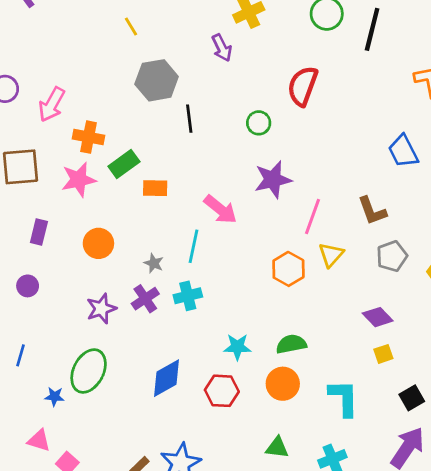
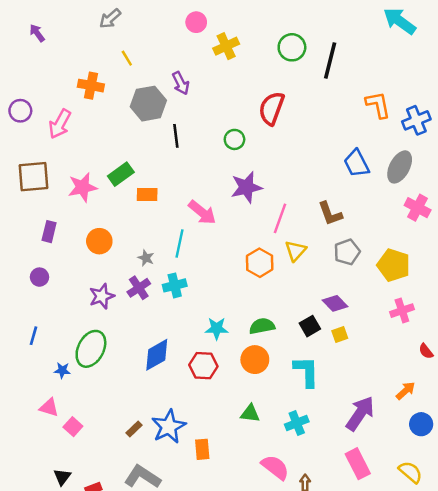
purple arrow: (222, 48) -> (181, 83), moved
orange cross: (89, 137) -> (91, 86), moved
black square: (412, 398) -> (310, 326), moved

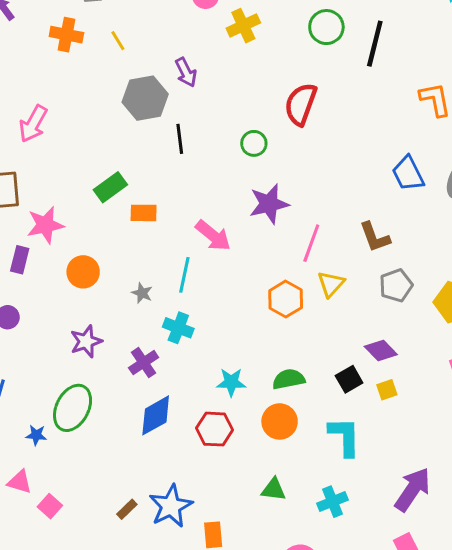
orange cross: (91, 86) -> (66, 35), moved
pink star: (83, 187) -> (45, 225), moved
cyan cross: (175, 285) -> (178, 328), turned 35
purple cross: (139, 288) -> (144, 363), moved

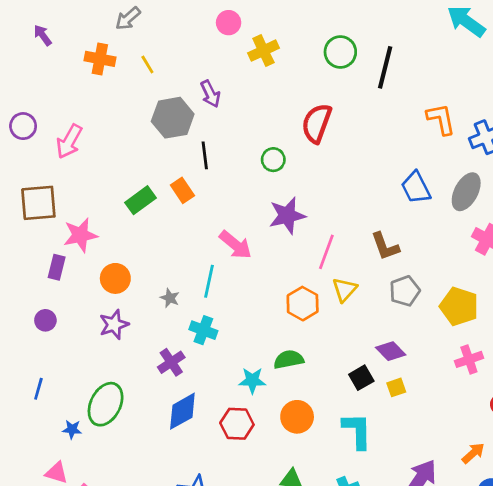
orange rectangle: (144, 213) -> (182, 190), moved, turned 55
purple star: (86, 341) -> (114, 325), moved
green semicircle: (289, 379) -> (289, 359), moved

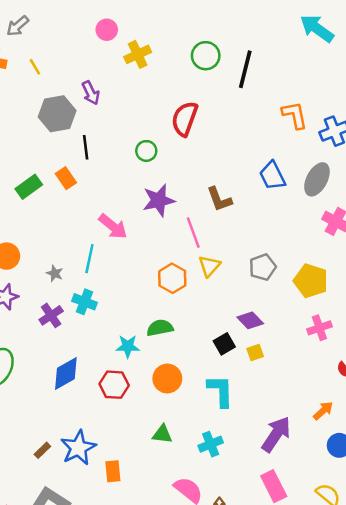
brown L-shape: (385, 246) -> (219, 199), moved
pink line: (326, 252) -> (193, 233), turned -40
purple cross: (171, 362) -> (51, 315), moved

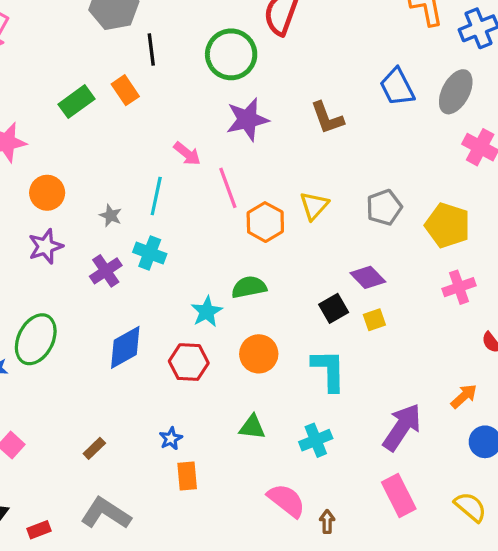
green circle: (146, 151) -> (231, 54), size x1.8
pink arrow: (113, 226) -> (187, 154), size x0.7
pink line: (193, 233) -> (228, 188), moved
cyan star: (128, 346) -> (207, 312), turned -30
blue star: (78, 448) -> (171, 439), moved, size x0.5

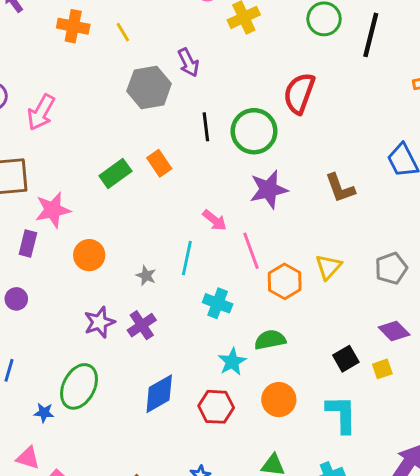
black line: (151, 49) -> (206, 127), moved
purple star: (45, 246) -> (99, 322), moved
cyan cross: (150, 253) -> (218, 303), moved
purple diamond: (368, 277) -> (394, 331), moved

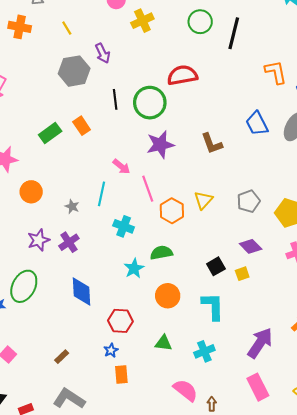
yellow line: (123, 32) -> (67, 28), moved
red semicircle: (299, 93) -> (182, 75), turned 60
blue diamond: (159, 394) -> (82, 292), turned -64
red hexagon: (216, 407) -> (120, 321), moved

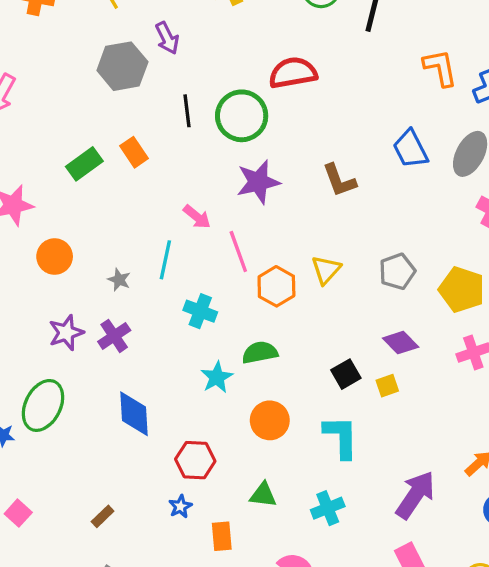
orange rectangle: (121, 374) -> (222, 536), moved

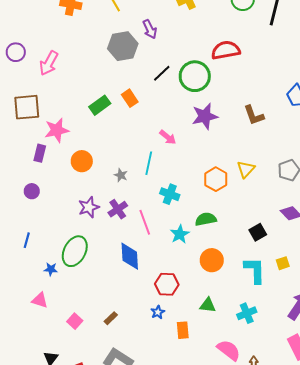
black line: (187, 111) -> (162, 73), turned 54
pink line: (238, 252) -> (145, 222), moved
yellow square: (387, 386) -> (283, 263), moved
pink square: (18, 513) -> (75, 321), moved

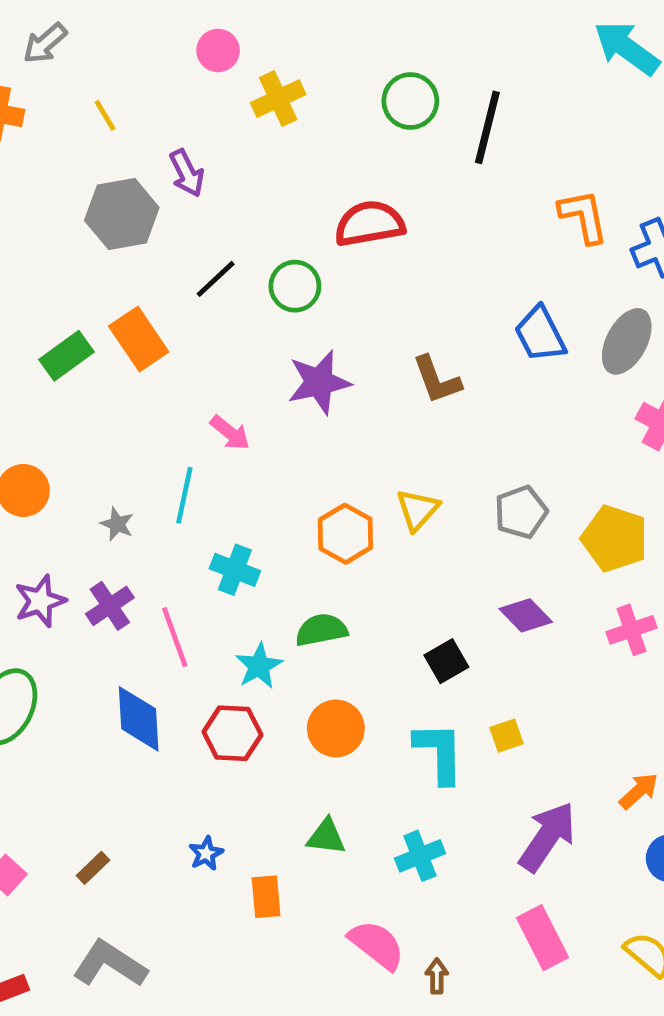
green circle: (195, 76) -> (295, 286), size x0.7
orange rectangle: (130, 98) -> (139, 339), size x1.4
red hexagon: (167, 284) -> (232, 733), moved

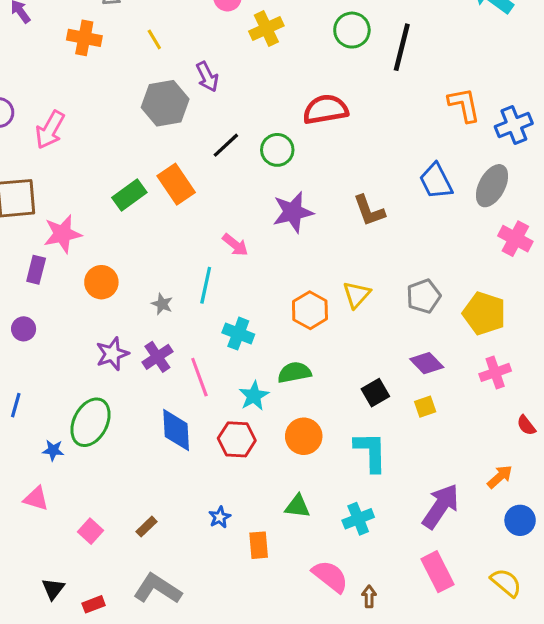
yellow square: (507, 736) -> (425, 407), moved

